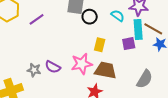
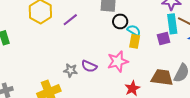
cyan semicircle: (118, 16) -> (134, 30), moved
black circle: (90, 17) -> (120, 21), moved
brown trapezoid: (105, 70) -> (162, 77), moved

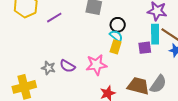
black circle: (120, 21) -> (118, 25), moved

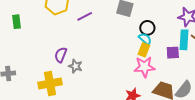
pink star: (96, 65) -> (144, 67), moved
purple semicircle: (67, 66) -> (61, 55), moved, turned 77

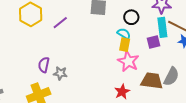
black circle: (147, 28) -> (131, 17), moved
pink star: (144, 67) -> (128, 61), turned -30

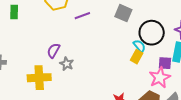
black circle: (131, 17) -> (152, 33), size x1.6
pink star: (128, 61) -> (160, 77), moved

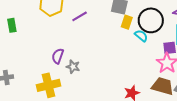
yellow rectangle: (137, 57) -> (127, 22), moved

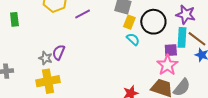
cyan semicircle: (141, 36) -> (133, 39), moved
gray star: (73, 67) -> (46, 58), moved

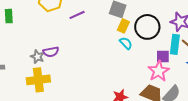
purple semicircle: (59, 52) -> (51, 52), turned -126

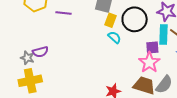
purple line: (77, 15) -> (64, 13), turned 35

